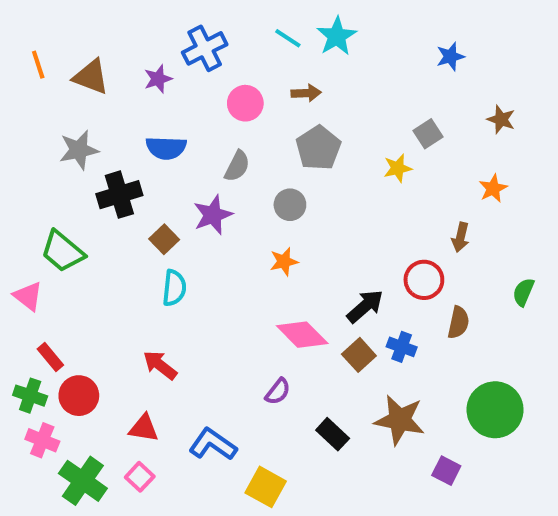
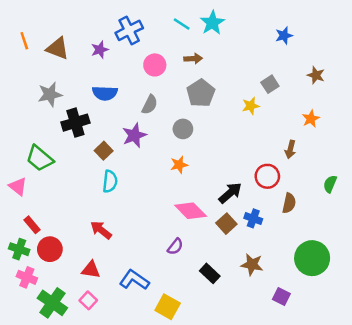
brown star: (400, 420) -> (252, 265), size x0.7

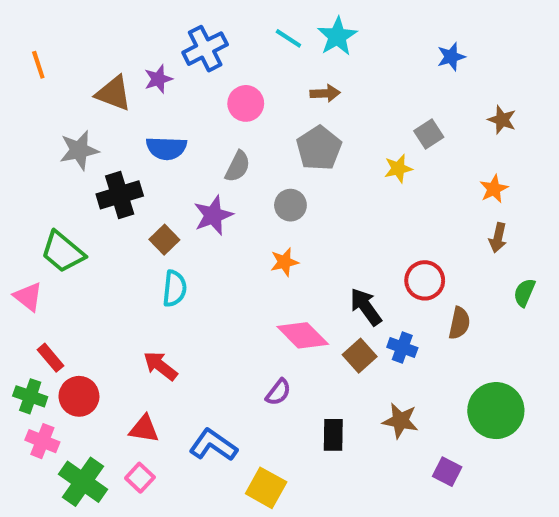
brown triangle: (58, 48) -> (114, 93), moved
brown arrow: (193, 59) -> (325, 93), moved
brown arrow: (290, 149) -> (498, 238), moved
black arrow: (230, 193) -> (366, 307), turned -85
black rectangle: (210, 273) -> (333, 435), turned 48

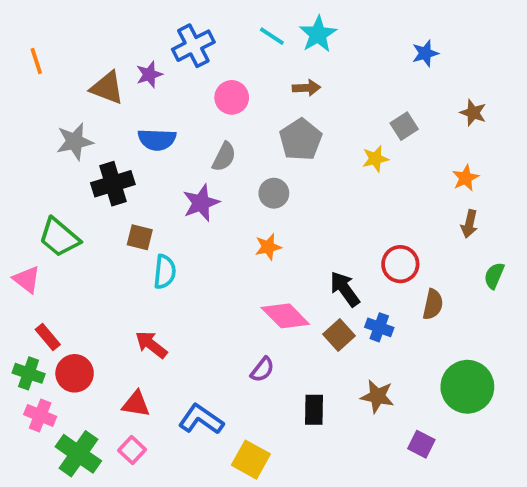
brown square: (164, 240) -> (140, 237), moved, turned -32

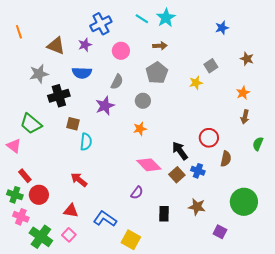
purple star: (149, 74) -> (85, 45), moved

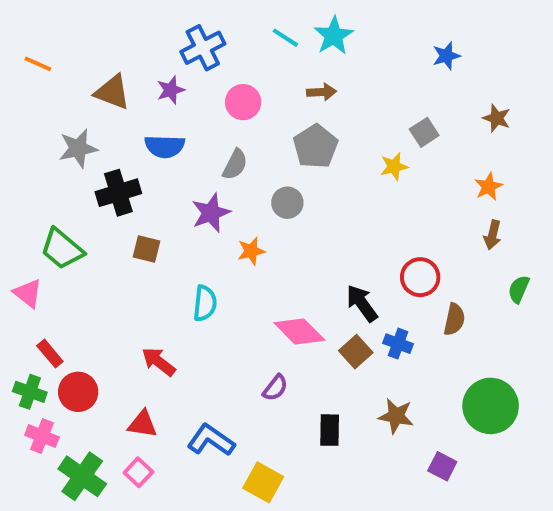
orange line: (19, 32) -> (38, 64), turned -48
orange star: (140, 129) -> (251, 251), moved
cyan semicircle: (86, 142) -> (205, 303), moved

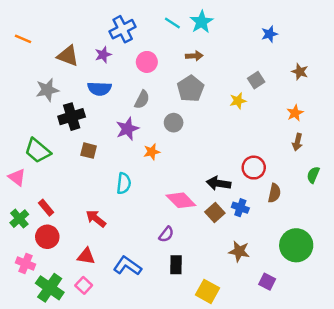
black arrow: (362, 303) -> (218, 183), turned -45
red rectangle: (50, 354) -> (46, 208), moved
green cross: (30, 392) -> (19, 219), moved, turned 30
black rectangle: (330, 430) -> (176, 265), moved
yellow square: (263, 482) -> (208, 291), moved

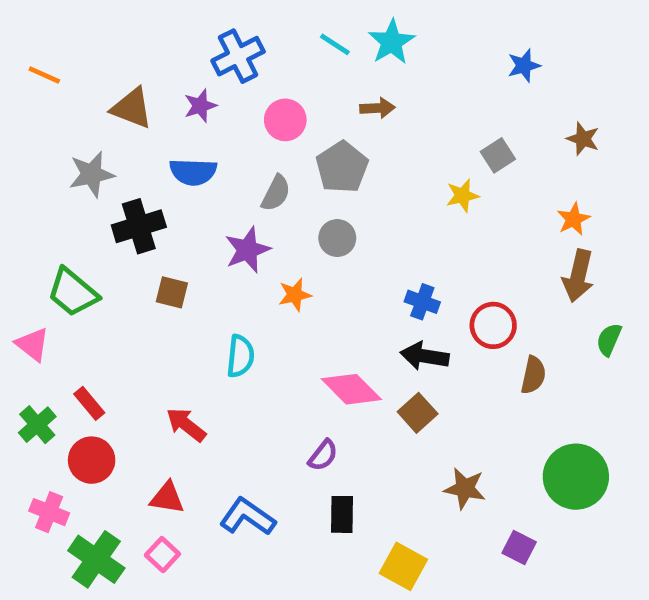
gray pentagon: (191, 89) -> (342, 167), moved
brown arrow: (297, 142) -> (578, 276), size x1.5
blue cross: (240, 208) -> (422, 302), moved

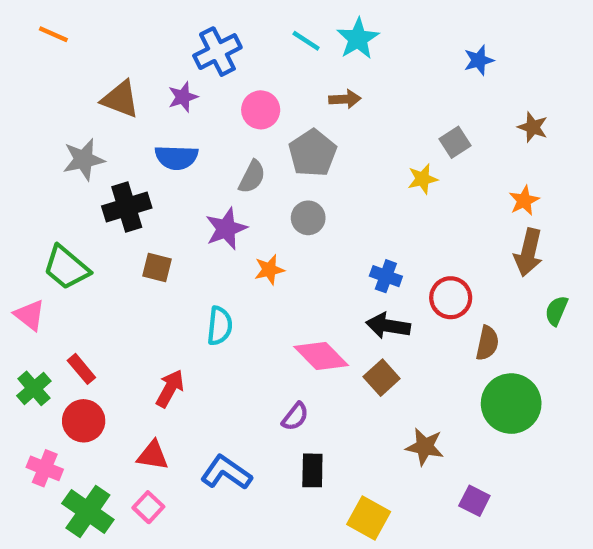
orange line: (44, 75) -> (53, 34), moved
red arrow: (186, 425) -> (170, 388), turned 81
green circle: (576, 477) -> (511, 404), moved

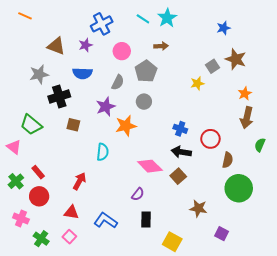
brown star: (533, 127) -> (236, 59), moved, size x1.5
orange star: (269, 270) -> (126, 126), size x1.5
green cross: (88, 511) -> (41, 239), size x0.7

